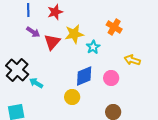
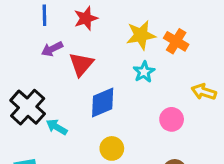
purple arrow: (33, 32) -> (52, 49), turned 120
yellow star: (74, 34) -> (141, 35), moved
blue diamond: (84, 76) -> (103, 103), moved

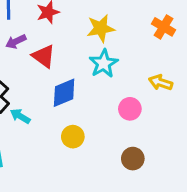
orange cross: (176, 41) -> (164, 27), moved
red triangle: (81, 64) -> (44, 56), turned -35
cyan star: (144, 72) -> (104, 63), size x1.4

